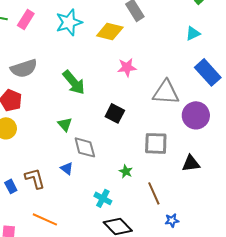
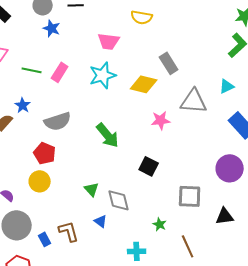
gray triangle: (166, 92) -> (194, 101), moved
green triangle: (65, 124) -> (92, 189), moved
cyan cross: (103, 198) -> (137, 251), turned -30

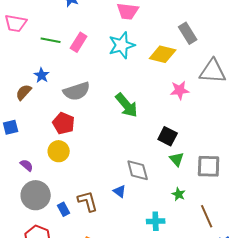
green triangle: (92, 189) -> (177, 159), moved

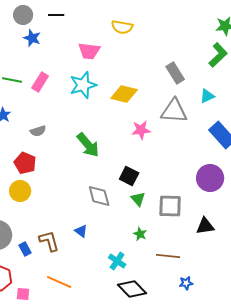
gray rectangle: (188, 33) -> (175, 73), moved
gray semicircle: (77, 91) -> (38, 131), size x0.6
gray diamond: (138, 170) -> (99, 196), moved
brown line: (207, 216) -> (168, 256), turned -60
cyan cross: (156, 221) -> (117, 261), turned 36

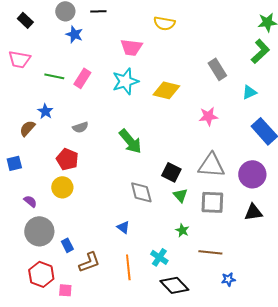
gray triangle: (174, 111) -> (211, 165), moved
pink star: (141, 130) -> (208, 116), moved
black triangle: (205, 226) -> (253, 212), moved
brown L-shape: (49, 241) -> (89, 262), moved, turned 85
orange line: (59, 282) -> (128, 267), moved, turned 60

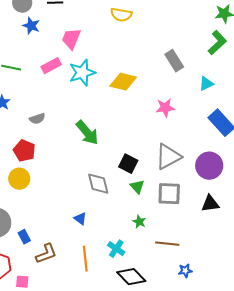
pink trapezoid: (131, 47) -> (71, 39), moved, turned 105
pink rectangle: (82, 78) -> (51, 66), moved, turned 30
gray triangle: (211, 165) -> (168, 157), turned -32

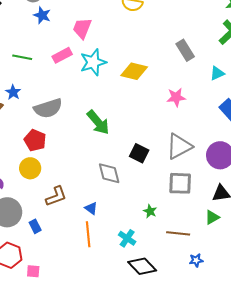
gray semicircle: (37, 119) -> (48, 108), size x1.8
green triangle: (137, 187) -> (212, 217), moved, turned 42
brown L-shape: (46, 254) -> (56, 196), moved
orange line: (85, 259) -> (88, 234), moved

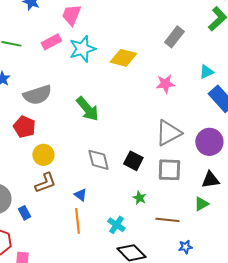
gray rectangle: (185, 50) -> (174, 37), turned 70
cyan triangle: (217, 73) -> (206, 72), moved
black square: (139, 153) -> (133, 161), moved
yellow circle: (30, 168) -> (43, 155), moved

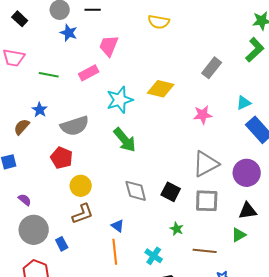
cyan star: (82, 49) -> (120, 100), moved

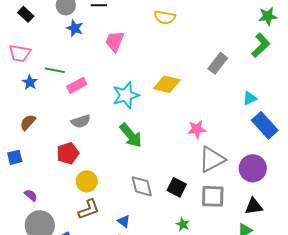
pink rectangle: (89, 73) -> (77, 85), moved
blue star: (40, 110) -> (30, 82), moved
pink star: (203, 115) -> (197, 129), moved
gray semicircle: (75, 126) -> (81, 121), size x0.7
red pentagon: (62, 158) -> (68, 153), turned 30

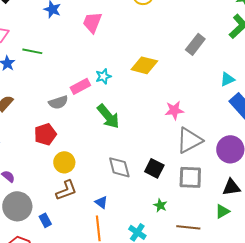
pink rectangle: (77, 85) -> (80, 86), moved
cyan star: (126, 95) -> (103, 76), size x0.6

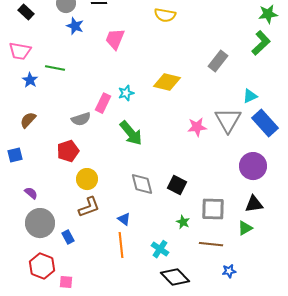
pink rectangle: (80, 86) -> (103, 103), turned -36
gray triangle: (189, 140) -> (228, 120), moved, turned -32
gray square: (190, 177) -> (213, 209), moved

